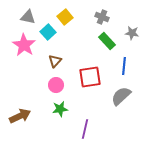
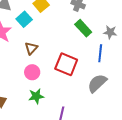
gray star: (132, 33) -> (110, 32), moved
red square: (90, 77) -> (66, 64), turned 30

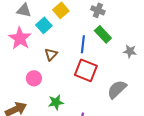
gray star: (110, 32) -> (130, 51), moved
blue line: (100, 53) -> (83, 44), moved
pink circle: (32, 72) -> (34, 78), moved

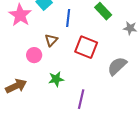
blue line: (83, 44) -> (68, 18), moved
brown triangle: (51, 54) -> (51, 40), moved

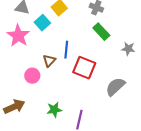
blue line: (68, 18) -> (66, 50), moved
green star: (56, 79) -> (54, 110), moved

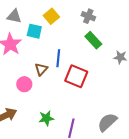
cyan square: (42, 23) -> (34, 31), turned -35
gray semicircle: (115, 87) -> (107, 122), moved

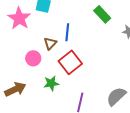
red square: (76, 76) -> (70, 62), moved, turned 30
green star: (46, 118) -> (51, 83), moved

